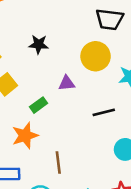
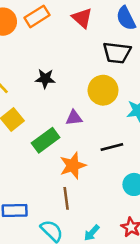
green rectangle: (38, 105) -> (46, 140), size x1.5
orange star: (25, 136) -> (73, 166), moved

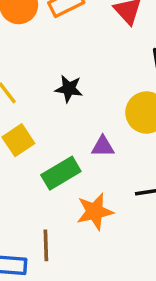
brown line: (66, 198) -> (46, 245), moved

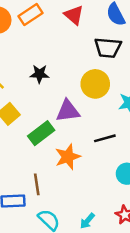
purple triangle: (103, 146) -> (68, 111), size x1.5

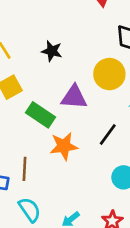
green rectangle: (41, 133) -> (40, 115), turned 60
black line: (105, 138) -> (108, 134), turned -50

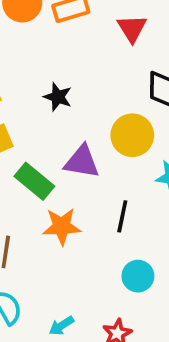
black line: (108, 134) -> (122, 216), turned -30

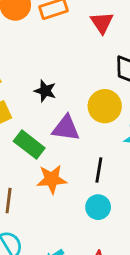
black star: (58, 97) -> (45, 91), moved
cyan circle: (138, 276) -> (98, 207), moved

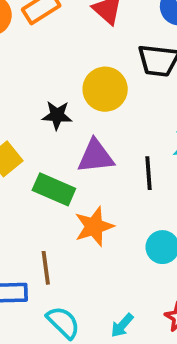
yellow circle: (105, 106) -> (105, 89), moved
black line: (99, 170) -> (149, 173), moved

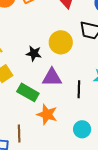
orange star: (94, 226) -> (47, 114), turned 30

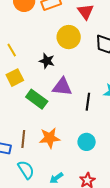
yellow circle: (61, 42) -> (69, 37), moved
orange star: (47, 114) -> (50, 138), moved, turned -30

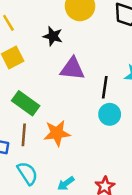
green rectangle: (37, 99) -> (26, 103), moved
cyan circle: (87, 142) -> (110, 114), moved

